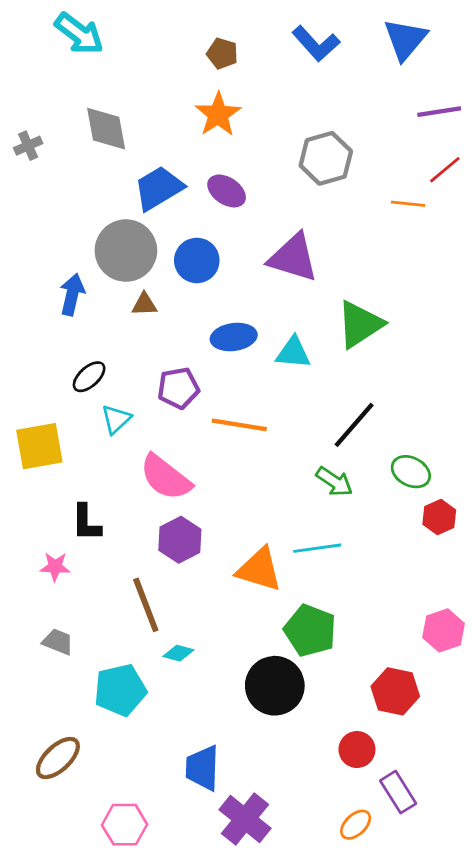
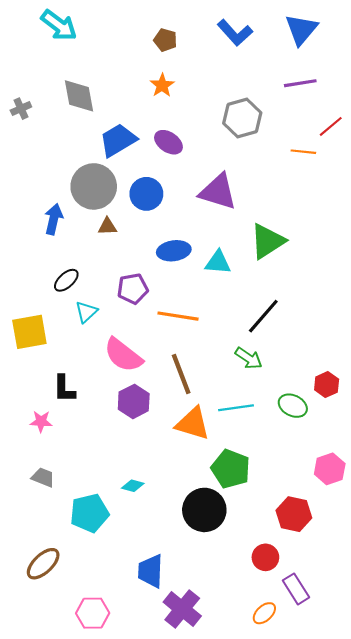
purple line: (439, 112) -> (300, 83), moved
orange star: (218, 114) -> (162, 85), size x0.7
green ellipse: (411, 472) -> (293, 406), moved
brown line: (146, 605) -> (181, 374), moved

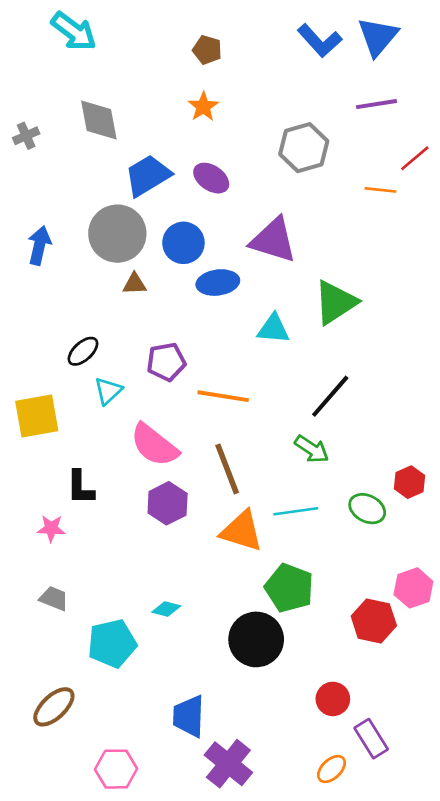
blue L-shape: (235, 33) -> (320, 41), moved
blue arrow: (54, 219) -> (39, 245), moved
blue ellipse: (174, 251) -> (218, 283), moved
red hexagon: (294, 514) -> (374, 621), moved

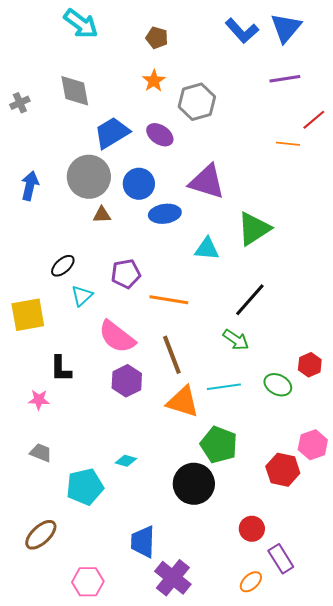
cyan arrow: (74, 31) -> (81, 24), moved
gray hexagon: (304, 148) -> (197, 102), moved

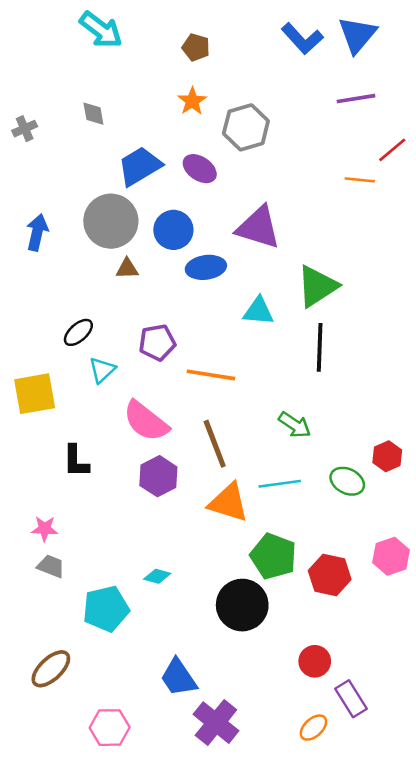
gray diamond: (75, 91) -> (93, 114), size x0.6
black line: (250, 300) -> (320, 347), moved, turned -39
pink star: (39, 400) -> (45, 529), moved
red hexagon: (283, 470) -> (330, 575), moved
blue trapezoid: (143, 542) -> (178, 678), turned -36

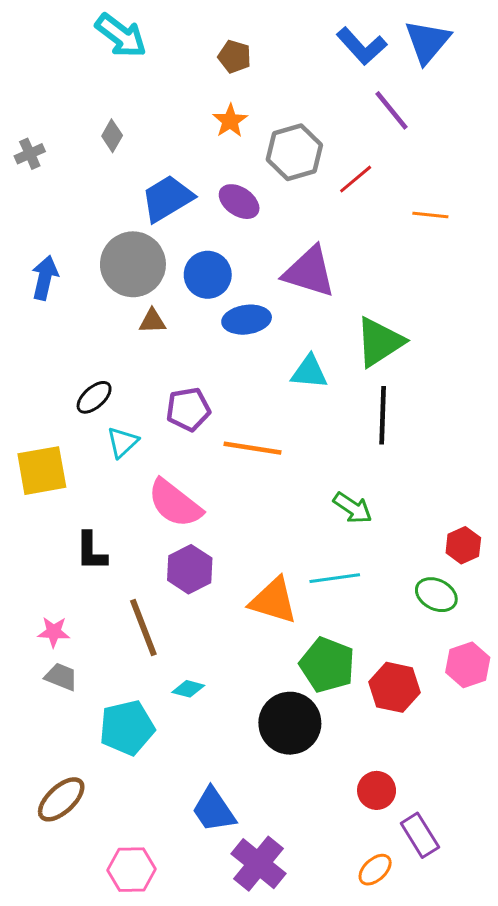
purple line: (356, 99) -> (392, 110), moved, turned 60
gray diamond: (93, 114) -> (112, 136), turned 40
red line: (392, 150) -> (356, 179), moved
brown line: (215, 444) -> (143, 627), moved
green ellipse: (347, 481) -> (436, 595), moved

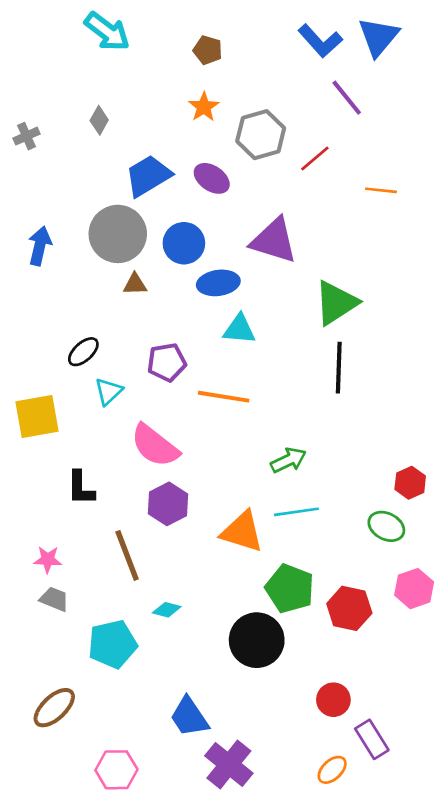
cyan triangle: (309, 372) -> (239, 329), moved
green arrow: (353, 508) -> (288, 460), moved, turned -60

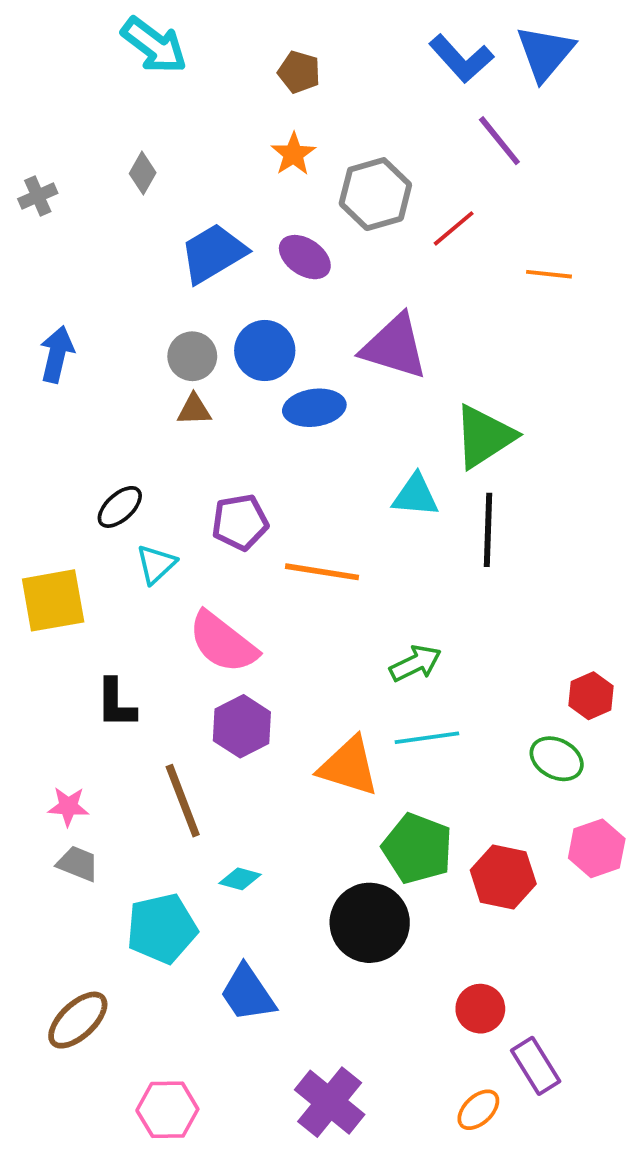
gray circle: (118, 234) -> (192, 356), moved, size x0.6
cyan triangle: (239, 329) -> (415, 495), moved
blue trapezoid: (189, 717) -> (248, 993), moved

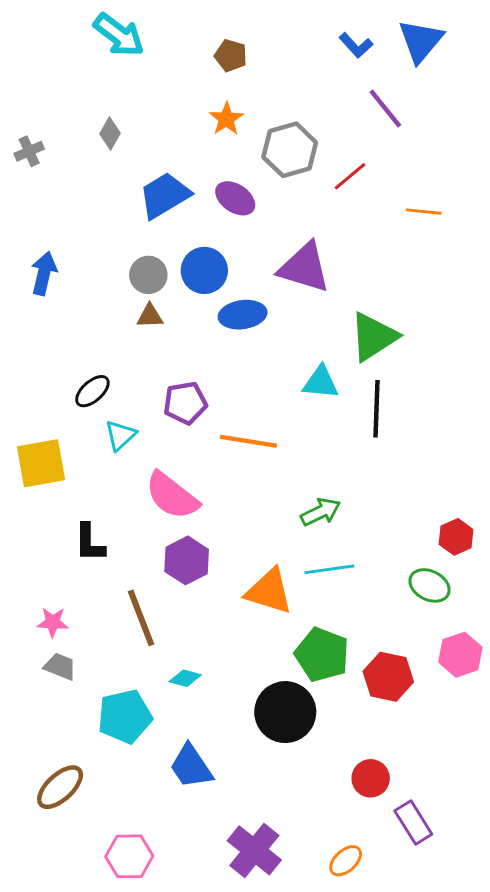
blue L-shape: (461, 59) -> (356, 45), size x0.7
orange ellipse: (478, 1110) -> (346, 861), moved

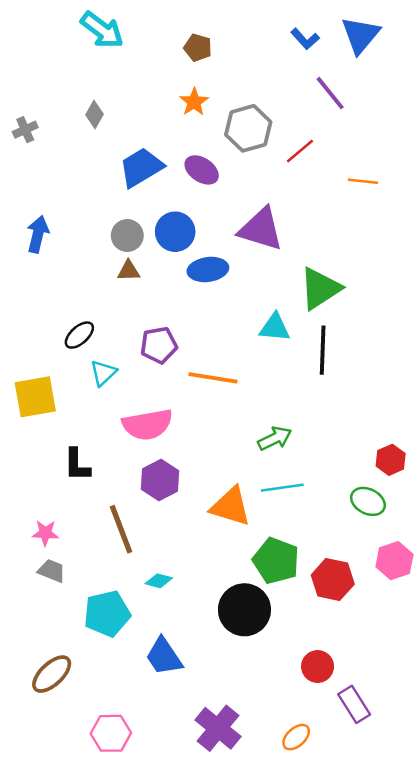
pink semicircle: (172, 496) -> (147, 425), turned -48

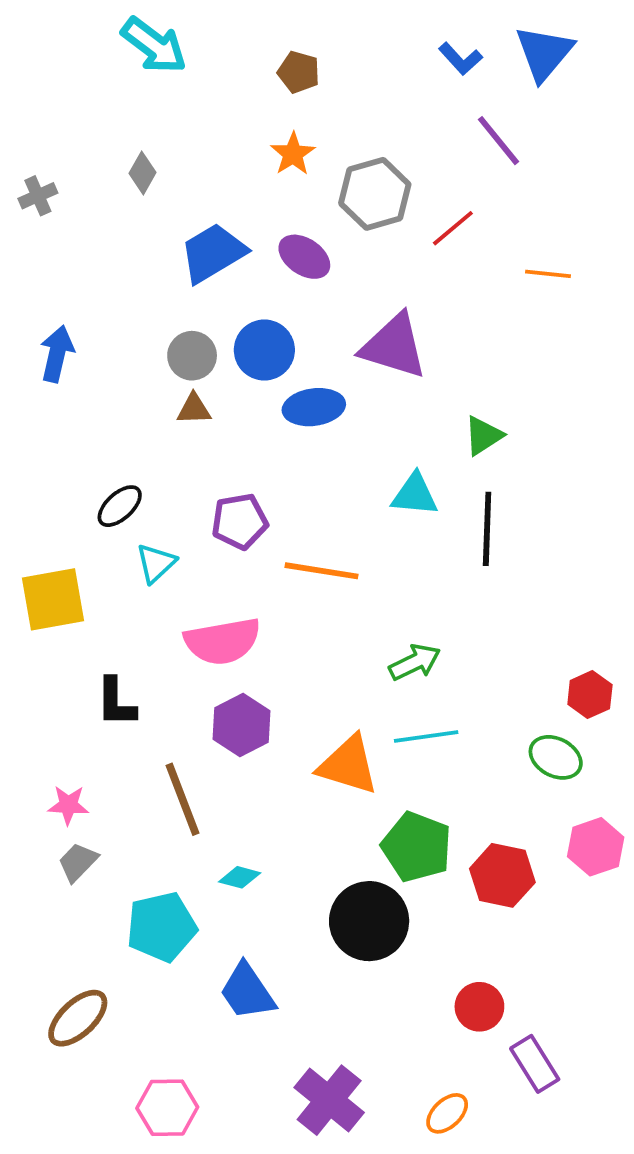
green triangle: (320, 288) -> (483, 436), size x0.6
gray trapezoid: (52, 571) -> (78, 862), turned -68

